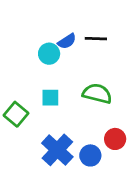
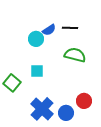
green semicircle: (97, 94) -> (75, 55), moved

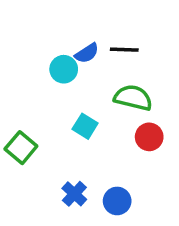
cyan square: (37, 71) -> (85, 126), moved, turned 32
red circle: (84, 101) -> (149, 137), moved
blue cross: (42, 109) -> (74, 194), size x0.6

